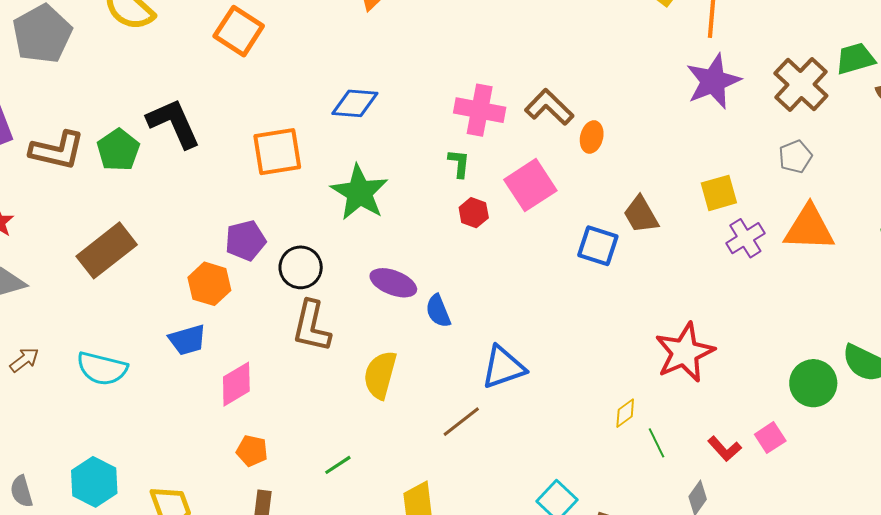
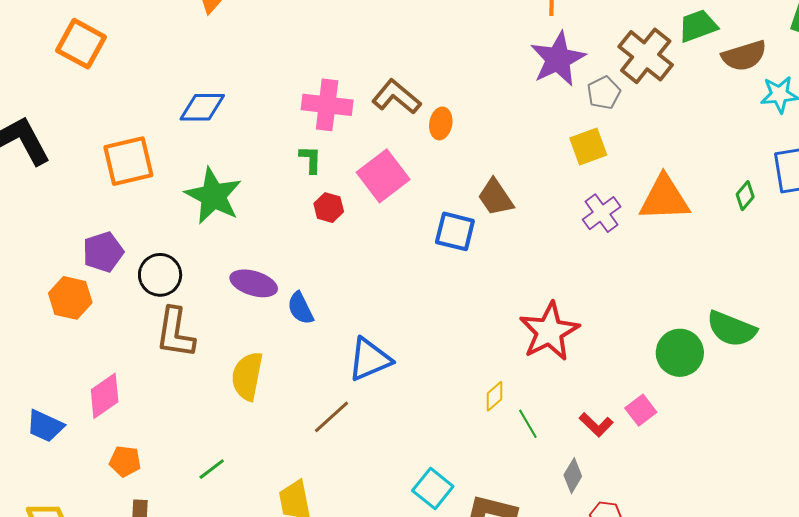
gray pentagon: (795, 157) -> (604, 93), moved
yellow square: (719, 193) -> (588, 146), moved
blue trapezoid: (187, 340) -> (45, 426), moved, turned 45

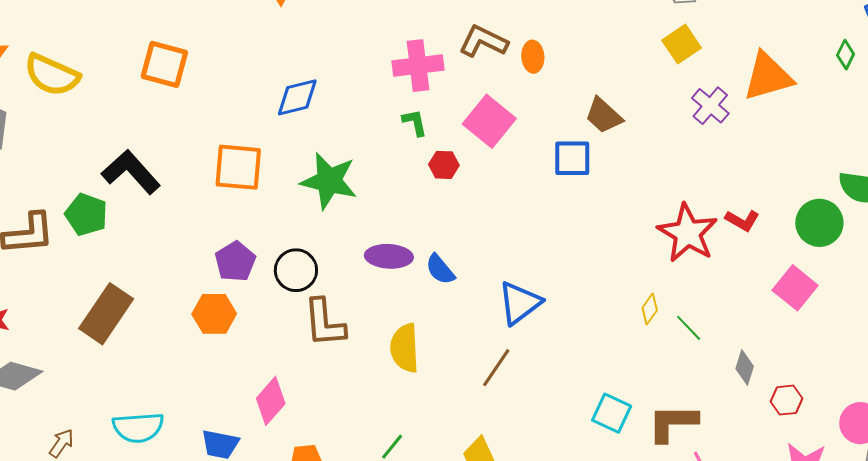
orange square: (128, 161) -> (238, 167), turned 32
pink square: (641, 410) -> (795, 288), size x1.4
red L-shape: (596, 425) -> (742, 220), moved

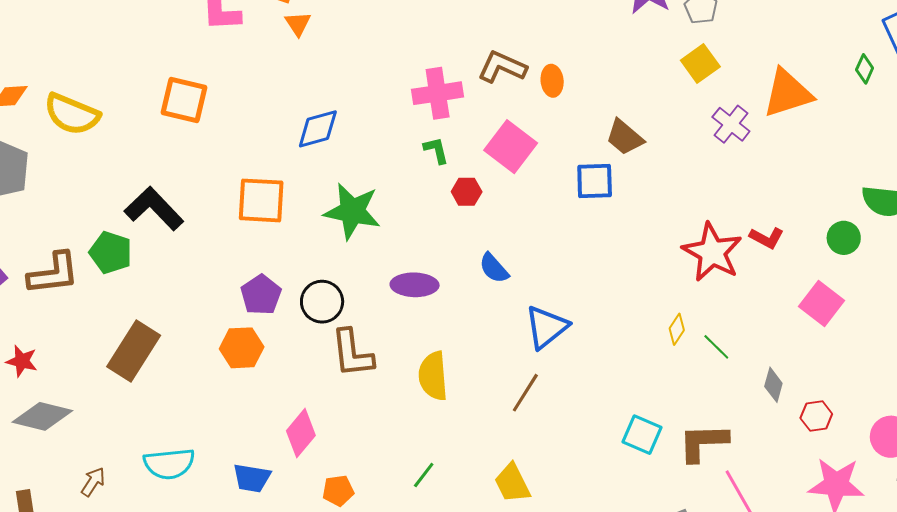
green circle: (819, 223) -> (844, 238), size x0.7
blue semicircle: (440, 269) -> (494, 268), moved

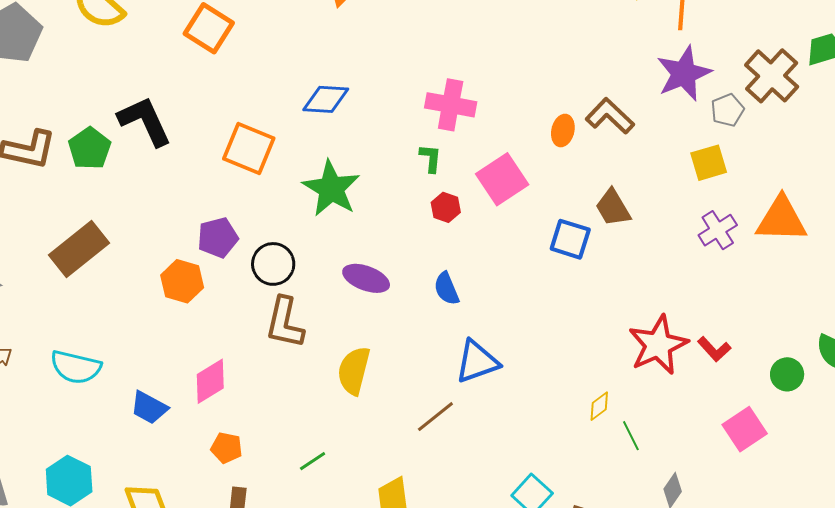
brown L-shape: (502, 67) -> (610, 116), moved

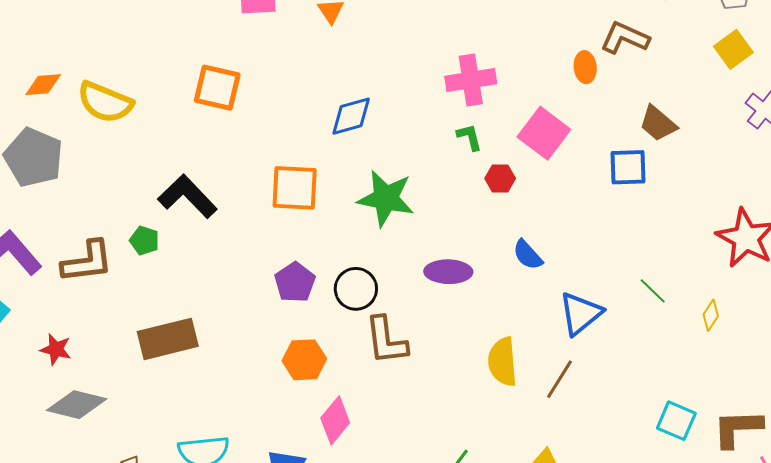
green pentagon: (90, 148) -> (144, 240), size x0.7
brown rectangle: (79, 249) -> (168, 339), turned 44
orange hexagon: (182, 281) -> (304, 360), moved
yellow semicircle: (354, 371) -> (503, 362), moved
green line: (631, 436) -> (653, 291), moved

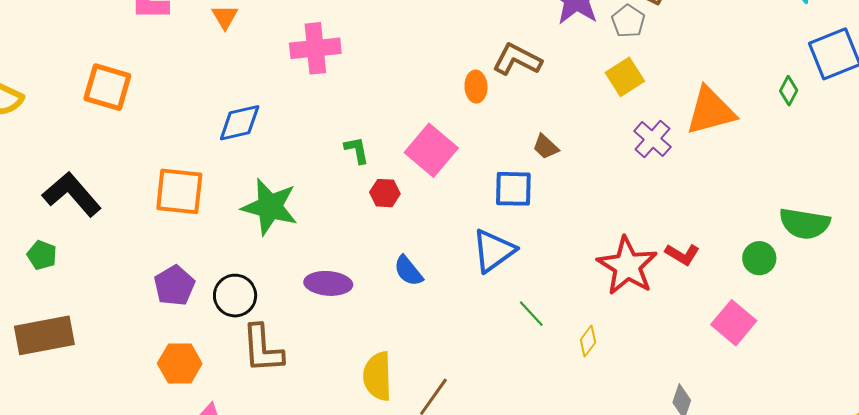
pink cross: (471, 80) -> (315, 48), moved
brown trapezoid: (658, 123) -> (546, 147), size x0.7
green pentagon: (144, 240) -> (42, 255), moved
blue triangle: (581, 314) -> (494, 251), moved

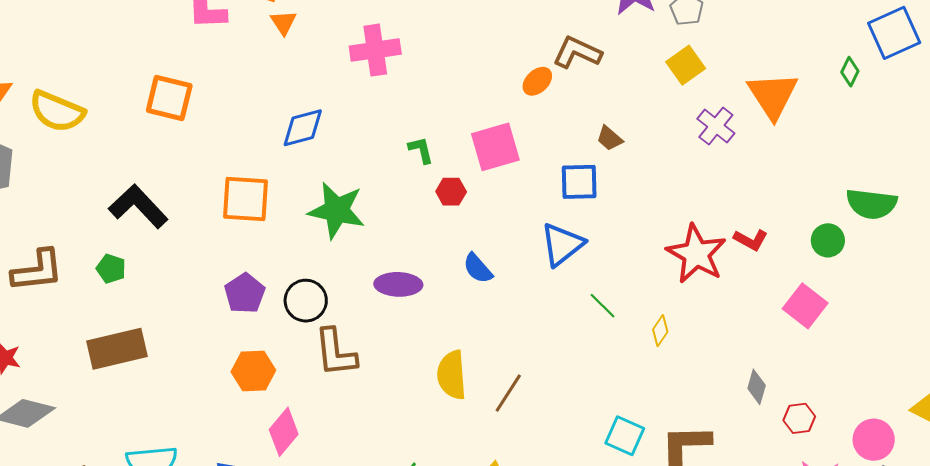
orange ellipse: (476, 87) -> (537, 81), turned 52
orange triangle: (711, 111) -> (773, 95), turned -46
pink square: (431, 150) -> (495, 147), turned 36

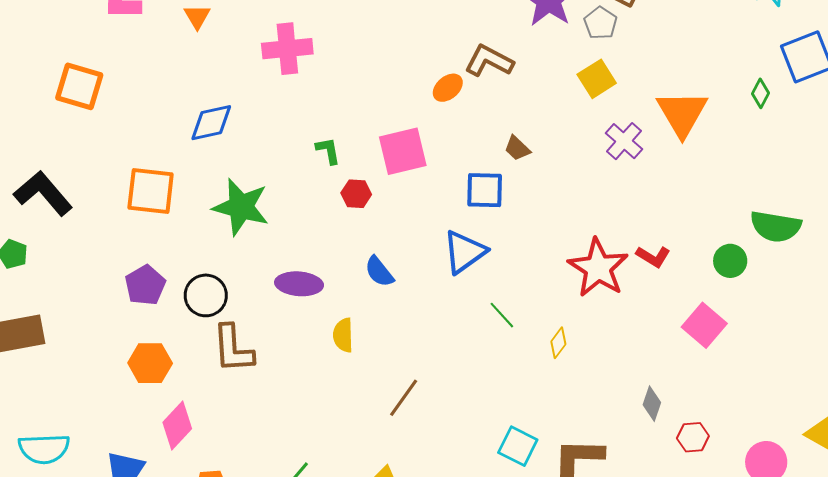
yellow semicircle: (452, 375) -> (343, 335), moved, size x0.7

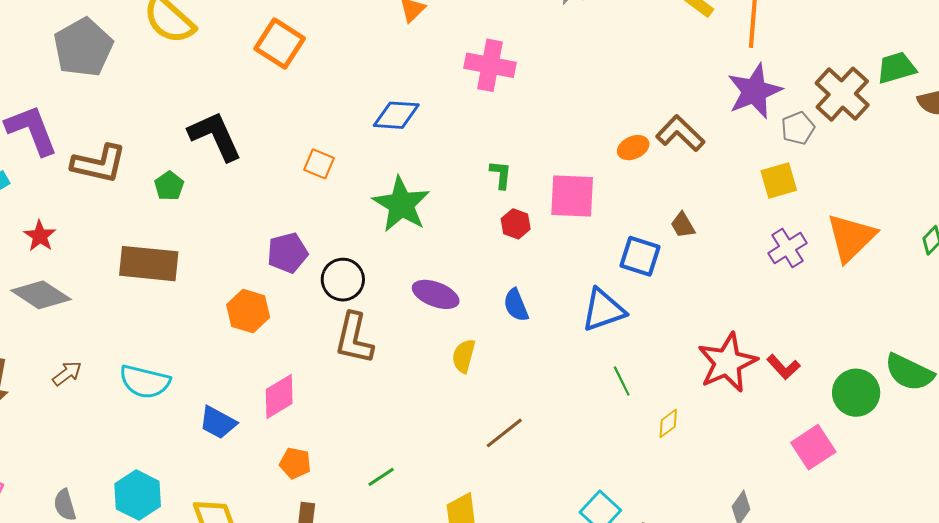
orange square: (151, 191) -> (319, 164), size x0.6
green circle: (730, 261) -> (856, 393), size x1.4
orange hexagon: (150, 363) -> (248, 311), moved

